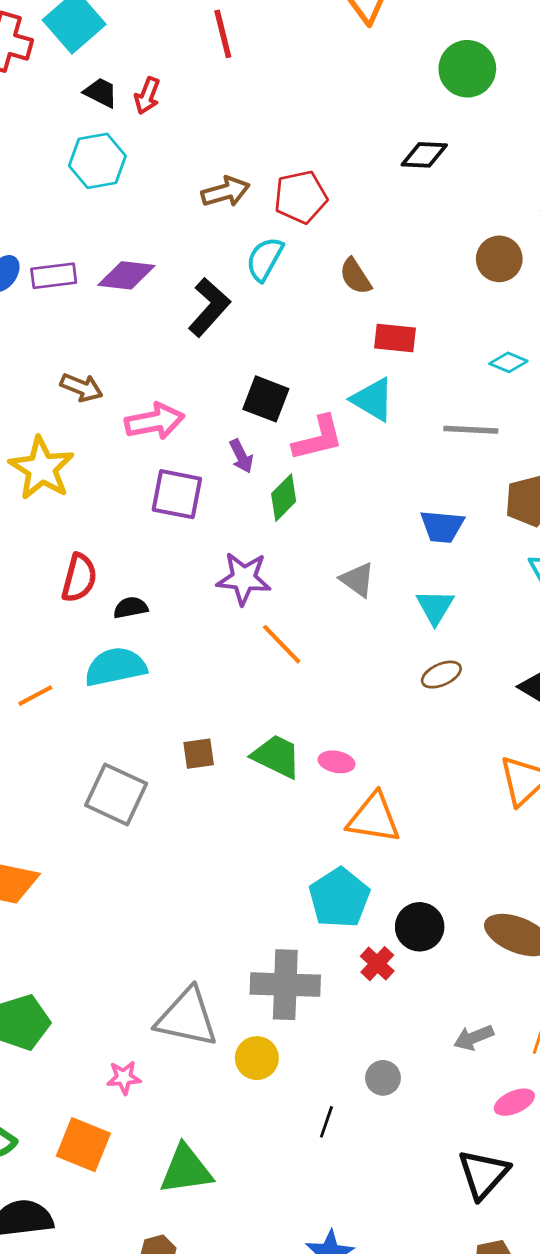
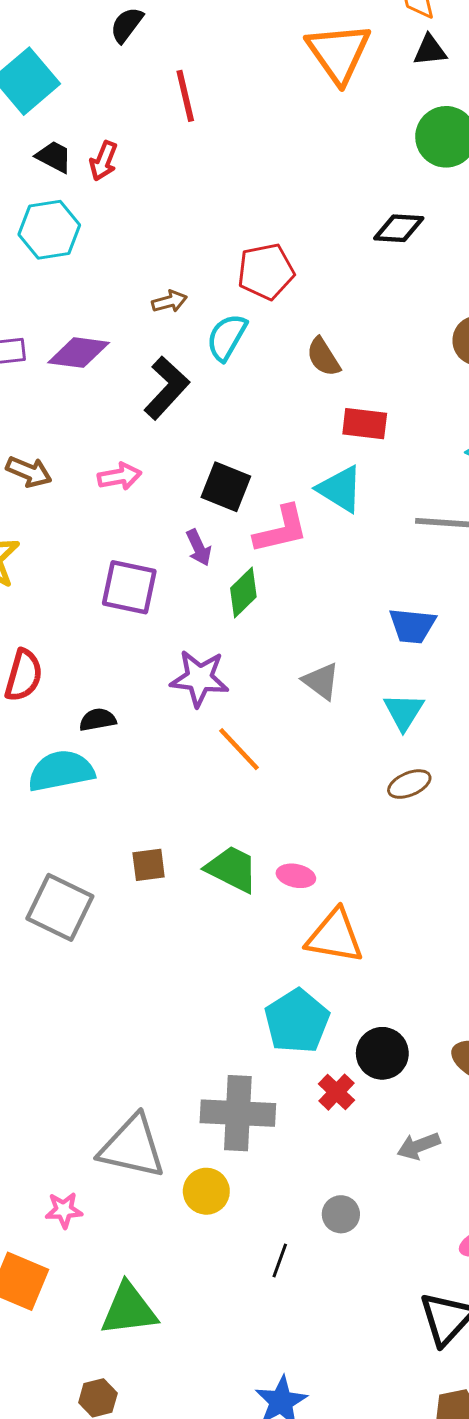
brown arrow: (226, 192) -> (169, 301), moved, size x0.7
pink arrow: (155, 421) -> (120, 476), moved, size x0.7
black semicircle: (131, 608) -> (98, 720), moved
gray arrow: (474, 1038) -> (419, 1146), moved

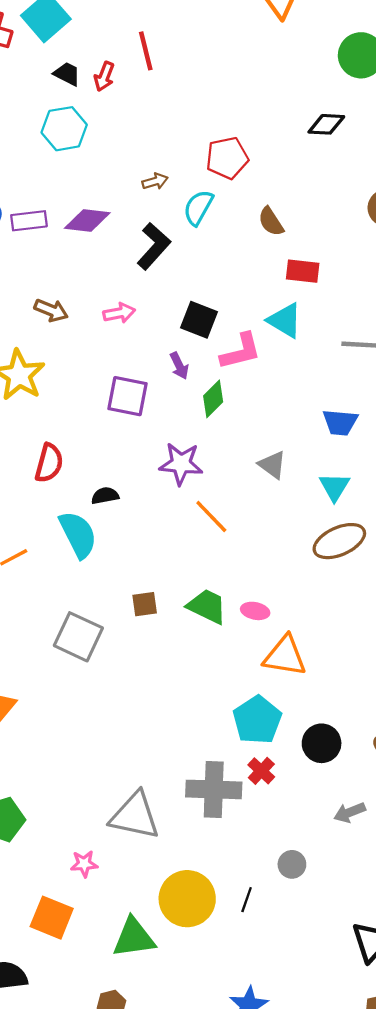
red line: (185, 96) -> (146, 51), moved
cyan semicircle: (61, 771) -> (78, 534), turned 75
brown ellipse: (409, 784) -> (339, 541), size x1.6
red cross: (336, 1092) -> (261, 771), moved
yellow circle: (206, 1191) -> (187, 899), moved, size x1.6

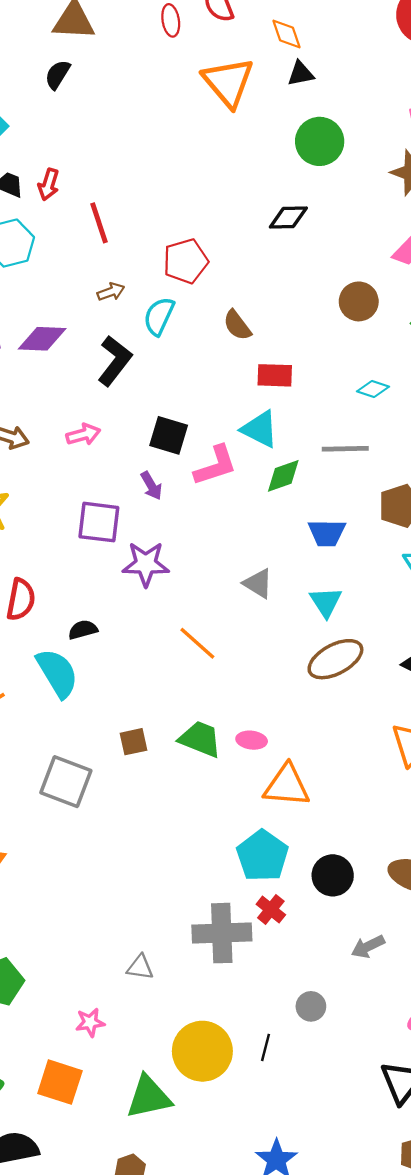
red line: (146, 51) -> (99, 223), moved
green diamond: (213, 399) -> (283, 476), moved, turned 30
purple star: (181, 464) -> (146, 564), moved
gray triangle: (135, 816) -> (140, 967), size x0.5

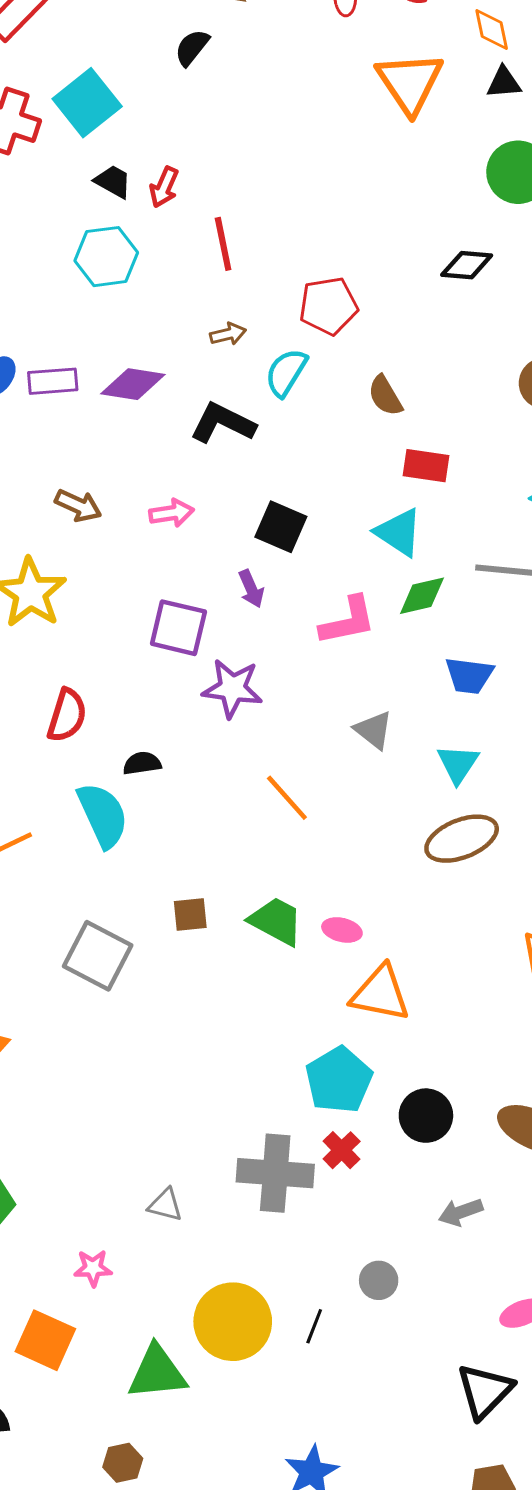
black L-shape: (115, 361) -> (223, 423), turned -108
pink L-shape: (216, 466) -> (348, 621), moved

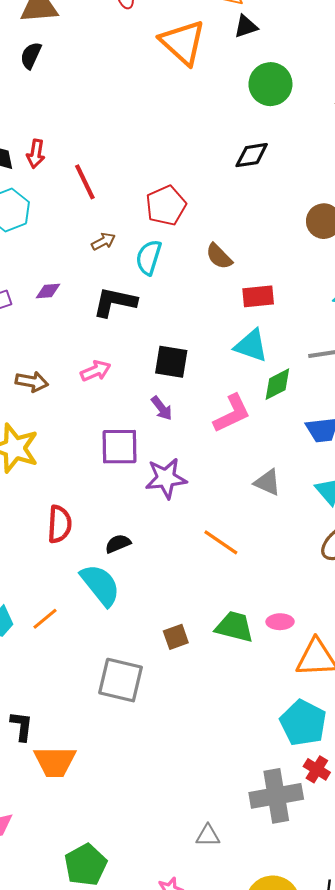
purple diamond: (133, 384) -> (48, 291), size x0.6

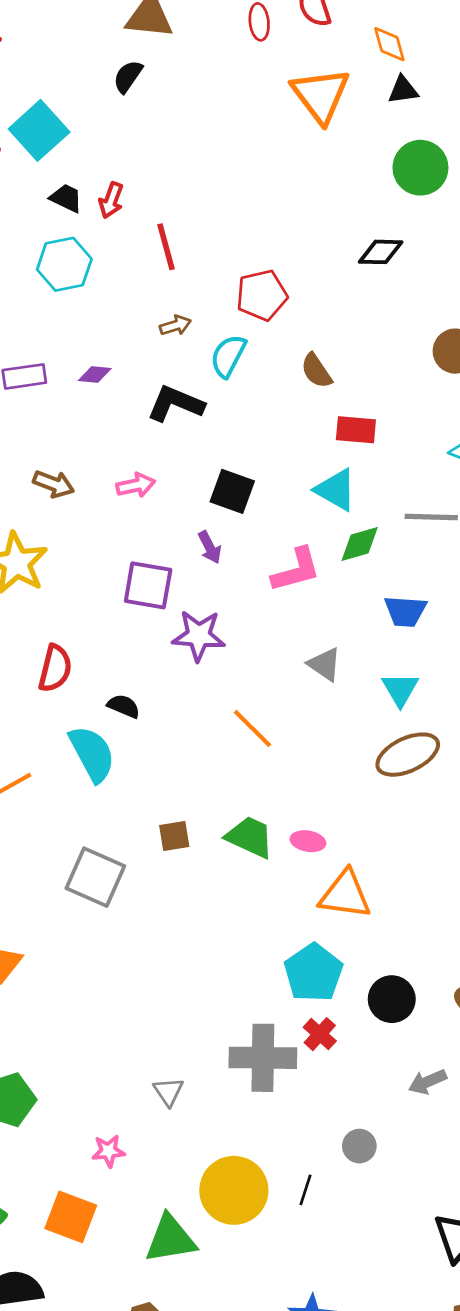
black semicircle: (118, 544) -> (124, 706), turned 35
gray triangle: (208, 836) -> (168, 1092), turned 45

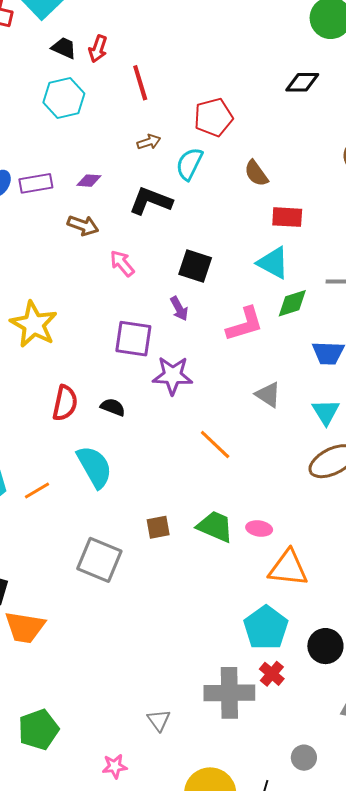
brown arrow: (54, 484) -> (83, 225), moved
pink arrow: (136, 485) -> (122, 263), turned -116
black semicircle: (124, 706) -> (113, 407), moved

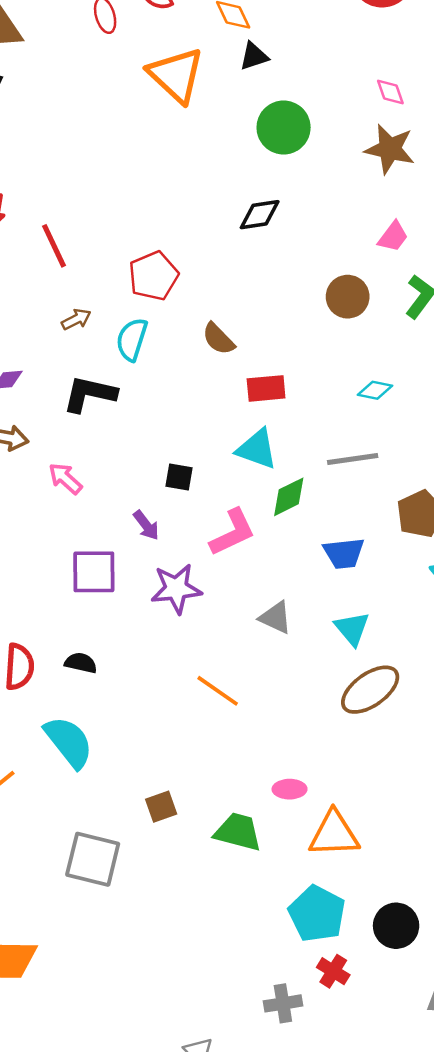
black square: (195, 266) -> (179, 477), moved, size x0.7
purple star: (173, 375) -> (176, 589), moved
green trapezoid: (215, 527) -> (238, 832), moved
gray cross: (229, 693) -> (283, 1003), size x0.6

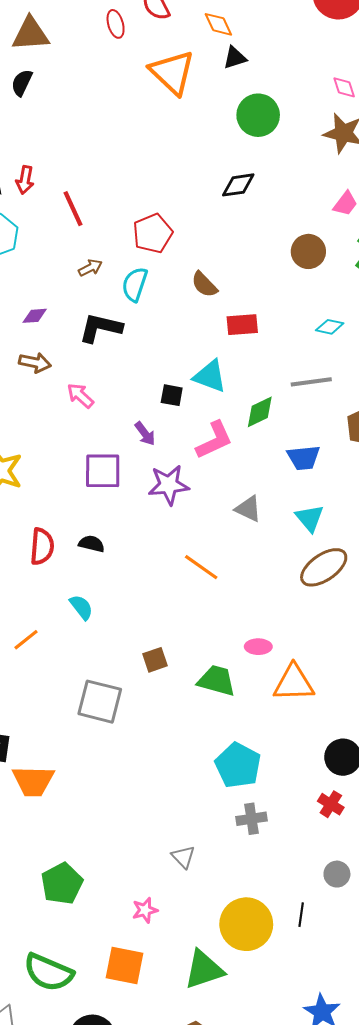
cyan triangle: (257, 449) -> (210, 376), moved
cyan semicircle: (69, 742) -> (81, 607), size x0.6
cyan pentagon: (317, 914) -> (238, 765), moved
red cross: (333, 971) -> (331, 804), moved

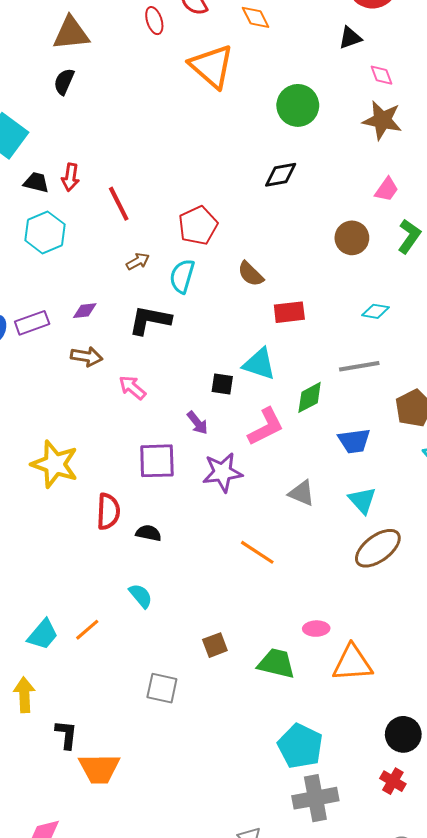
black triangle: (235, 58) -> (350, 38), moved
red semicircle: (42, 546) -> (108, 511), moved
gray square: (100, 702) -> (162, 688), size x0.7
gray cross: (252, 819) -> (315, 798), size x1.5

